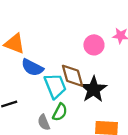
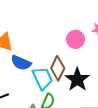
brown diamond: (73, 76) -> (58, 68), turned 45

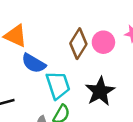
brown diamond: (58, 68) -> (78, 44), moved

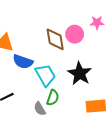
brown diamond: (78, 44) -> (55, 39), turned -30

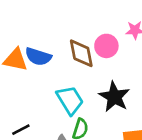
blue semicircle: (23, 62) -> (38, 57), moved

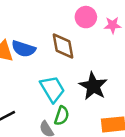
pink circle: (106, 46) -> (86, 17), moved

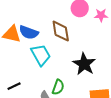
cyan trapezoid: (52, 89) -> (41, 55), moved

